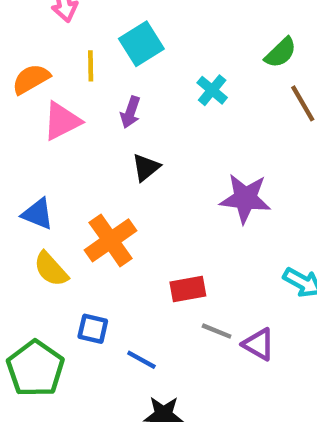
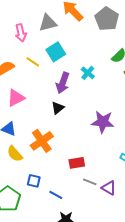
yellow line: (91, 66) -> (33, 62), turned -56
purple arrow: (130, 112) -> (63, 83), moved, size x1.5
pink triangle: (62, 121) -> (16, 98), moved

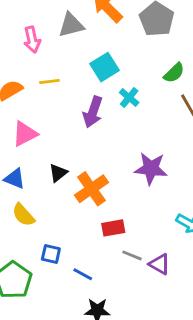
cyan square: (56, 52) -> (104, 67), moved
yellow line: (33, 62) -> (49, 82), turned -40
black triangle: (58, 108) -> (58, 173), moved
orange cross: (42, 141) -> (91, 189), moved

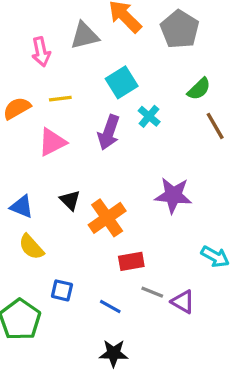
pink triangle: (25, 134) -> (52, 142), moved
black triangle: (58, 173) -> (70, 200), turned -36
blue line: (83, 274) -> (110, 307), moved

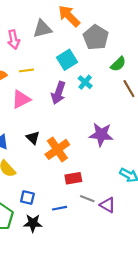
gray pentagon: (180, 29) -> (96, 37), moved
blue line: (110, 307) -> (59, 208), turned -40
black star: (114, 353) -> (33, 223), moved

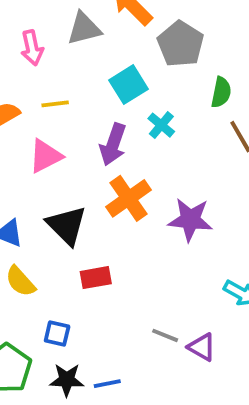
green semicircle: (118, 64) -> (221, 92), turned -35
black triangle: (33, 138) -> (67, 225), size x1.6
orange cross: (57, 149) -> (128, 198), moved
red rectangle: (73, 178) -> (96, 278), moved
blue line: (59, 208) -> (107, 384), moved

